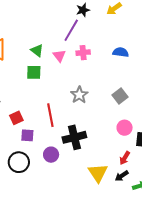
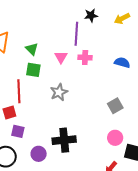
purple line: (71, 30) -> (76, 34), turned -35
green triangle: (37, 50) -> (32, 49), moved
gray star: (79, 95) -> (59, 92), moved
red line: (50, 115) -> (19, 91), moved

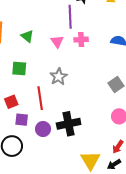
green square: (33, 70) -> (19, 68), moved
red line: (19, 91) -> (40, 98), moved
purple circle: (39, 154) -> (43, 129), moved

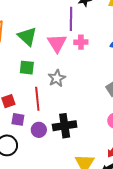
green triangle: (27, 36) -> (27, 36), size x1.5
pink triangle: (57, 42) -> (57, 43), size x1.5
green square: (19, 68) -> (27, 68), moved

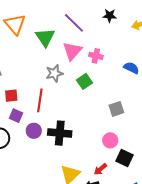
purple line: (71, 19) -> (74, 23), moved, turned -60
green square: (27, 68) -> (85, 81), moved, turned 35
gray star: (57, 78) -> (54, 73), moved

